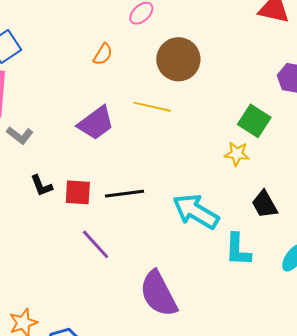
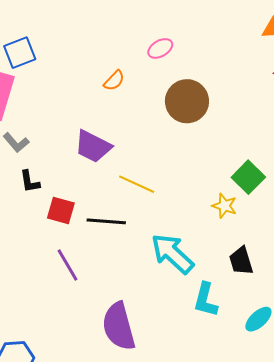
yellow line: (152, 107) -> (137, 184), moved
purple trapezoid: (96, 123) -> (93, 146), turned 51
black L-shape: (41, 186) -> (30, 182), moved

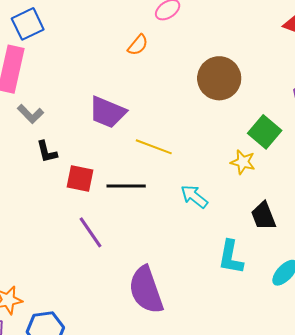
orange semicircle: (114, 81) -> (138, 45), moved
brown circle: (187, 101) -> (219, 78), moved
cyan arrow: (172, 254) -> (194, 196), moved, size x0.6

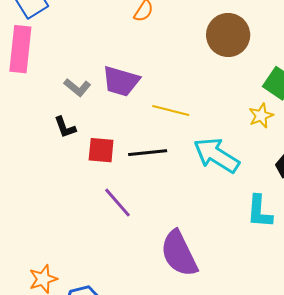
gray L-shape: (30, 114) -> (77, 87), moved
yellow star: (243, 162) -> (261, 116), turned -30
cyan arrow: (194, 196) -> (216, 155), size x1.6

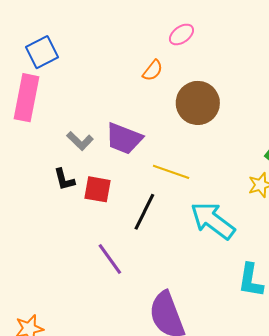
brown circle: (228, 35) -> (198, 103), moved
red square: (101, 150) -> (98, 189), moved
black line: (148, 153) -> (144, 212), turned -63

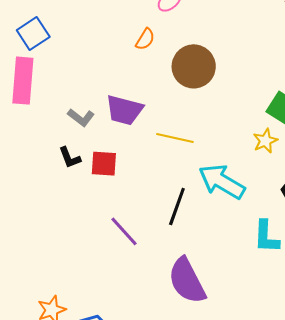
black line: (144, 212) -> (177, 206), moved

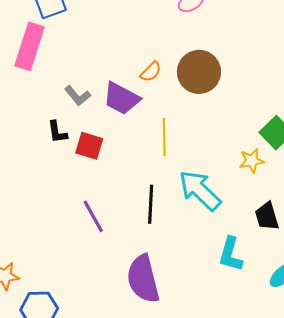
orange semicircle: (145, 39) -> (151, 72), moved
yellow line: (175, 138) -> (164, 137), turned 63
black line: (177, 206) -> (151, 204), turned -30

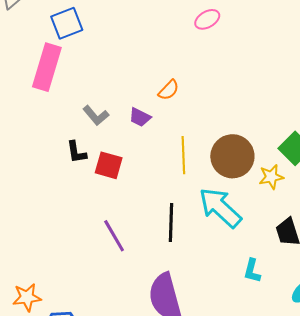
brown circle: (199, 72) -> (232, 156), moved
purple trapezoid: (121, 98) -> (140, 117), size x0.6
cyan L-shape: (231, 254) -> (252, 271), size x0.7

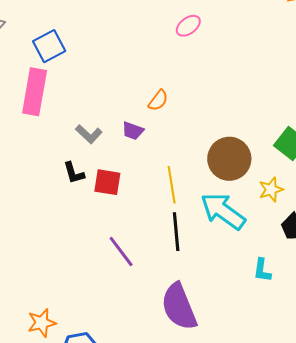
yellow line: (183, 155) -> (172, 185), moved
yellow star: (271, 177) -> (271, 190), moved

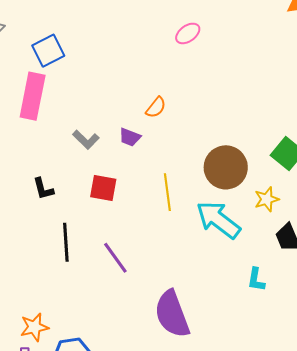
black L-shape: (74, 173) -> (43, 189), moved
black line: (176, 232) -> (66, 242), moved

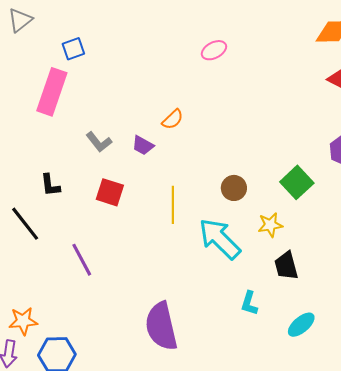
blue square: (48, 51) -> (73, 49), size x0.7
brown circle: (226, 167) -> (234, 188), size x0.6
black line: (66, 242) -> (25, 224), moved, turned -42
purple line: (115, 258) -> (82, 260), moved

